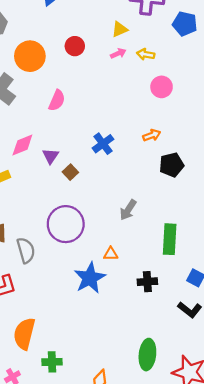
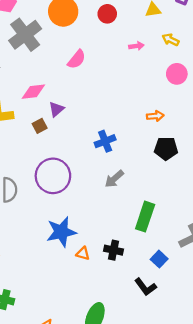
pink arrow: (118, 53) -> (136, 46), moved
blue cross: (103, 144) -> (105, 141), moved
brown square: (70, 172) -> (40, 126), moved
orange triangle: (111, 254) -> (83, 253), moved

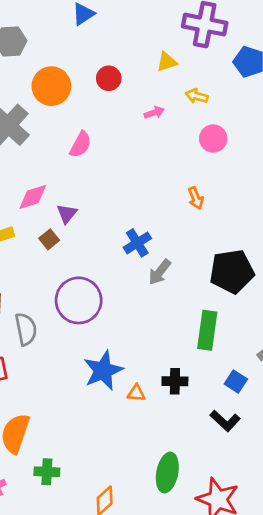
orange arrow: (155, 116) -> (196, 198), turned 84
black pentagon: (166, 148) -> (232, 271), moved, size x1.4
gray arrow: (114, 179) -> (160, 272), moved

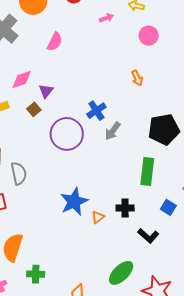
purple circle: (79, 300) -> (67, 134), moved
orange triangle: (136, 393) -> (98, 217), turned -40
black L-shape: (225, 421) -> (148, 236), moved
green ellipse: (167, 473) -> (121, 273), turned 36

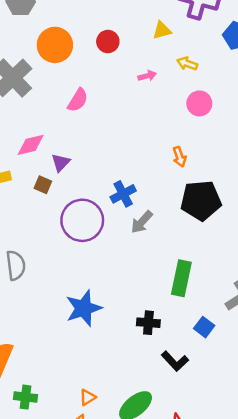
brown square: (34, 109) -> (43, 185), turned -32
black pentagon: (164, 129) -> (201, 200), moved
orange triangle: (98, 217) -> (88, 397), moved

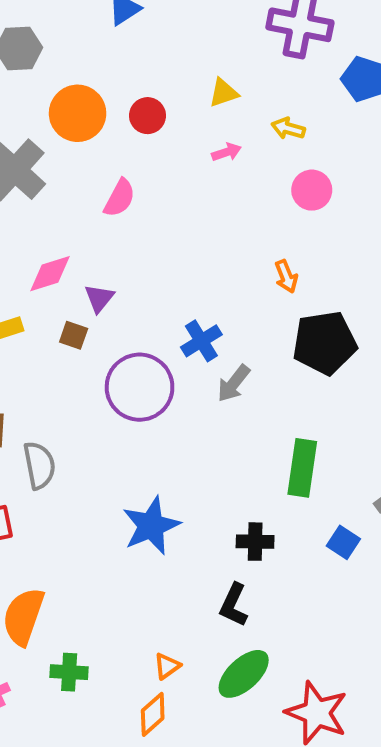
yellow triangle: (162, 30) -> (224, 93), moved
red circle: (108, 42) -> (148, 116), moved
black L-shape: (175, 361) -> (234, 605), moved, turned 72

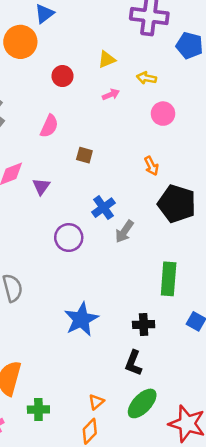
orange circle: (78, 113) -> (20, 42), moved
brown square: (74, 335) -> (84, 155), moved
black pentagon: (325, 343) -> (177, 204), turned 30
purple circle: (140, 387) -> (69, 238), size x0.7

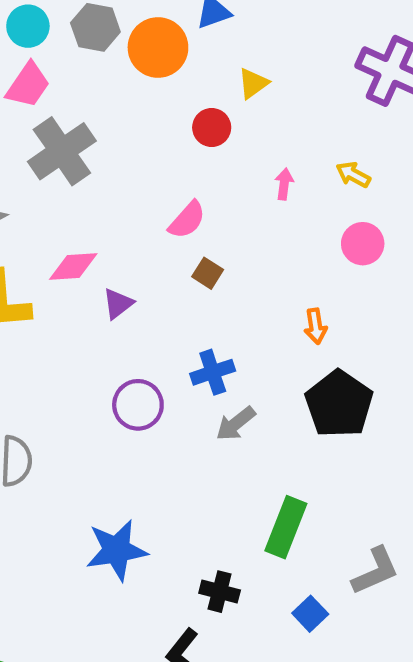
yellow triangle: (107, 59) -> (253, 83), moved, turned -30
pink arrow: (111, 94) -> (284, 184), turned -77
pink semicircle: (49, 126) -> (187, 220), moved

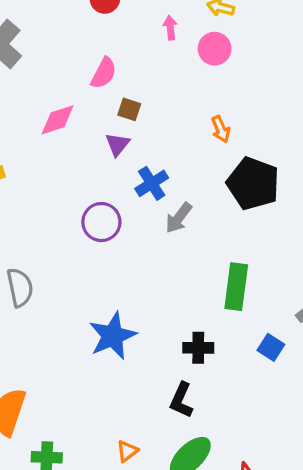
pink circle: (363, 244) -> (215, 49), moved
pink diamond: (73, 266) -> (58, 120), moved
purple triangle: (118, 304) -> (117, 144), moved

